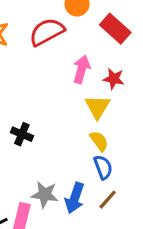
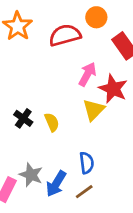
red star: (114, 79) -> (113, 89), size x1.5
yellow semicircle: (99, 141) -> (52, 122), moved

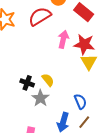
yellow triangle: (94, 110) -> (89, 62), moved
gray star: (31, 175) -> (40, 98), moved, turned 30

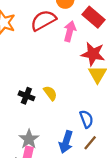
pink arrow: (63, 39) -> (70, 31), moved
gray star: (40, 98) -> (29, 139), moved

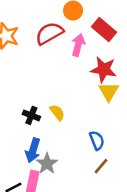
gray star: (29, 139) -> (47, 164), moved
blue arrow: (66, 142) -> (33, 150), moved

